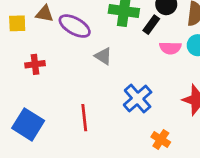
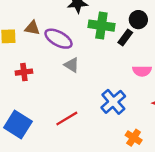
pink semicircle: (170, 48) -> (142, 71), moved
gray triangle: (103, 56) -> (72, 65), moved
red line: (84, 118) -> (67, 119), turned 65

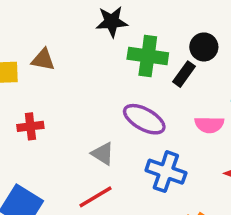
purple ellipse: (58, 39) -> (144, 119), moved
gray triangle: (72, 65) -> (103, 154), moved
blue cross: (113, 102) -> (166, 172), turned -30

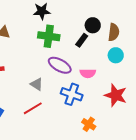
green cross: (148, 56) -> (49, 36), moved
pink semicircle: (209, 125) -> (88, 73), moved

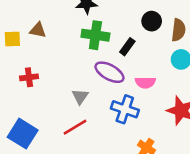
black rectangle: (82, 40) -> (127, 47), moved
gray triangle: (37, 84) -> (80, 96), turned 32

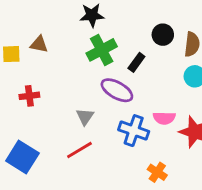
green cross: (95, 35) -> (102, 50), turned -36
pink semicircle: (145, 82) -> (164, 118), moved

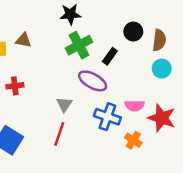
red line: (79, 150) -> (59, 134), turned -40
orange cross: (157, 172) -> (133, 140), moved

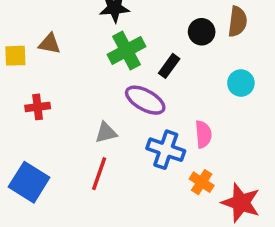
brown semicircle: (159, 40) -> (238, 22), moved
gray triangle: (64, 104) -> (106, 133), turned 42
pink semicircle: (135, 106) -> (203, 134), turned -96
red star: (162, 118) -> (241, 203), moved

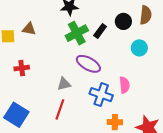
black rectangle: (169, 66) -> (100, 31), moved
cyan circle: (241, 83) -> (139, 48), moved
orange cross: (202, 182) -> (115, 122), moved, turned -32

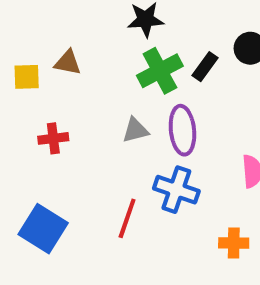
purple ellipse: (88, 64) -> (182, 130), turned 55
gray triangle: (64, 84) -> (135, 130), moved
blue cross: (101, 95) -> (176, 190), moved

